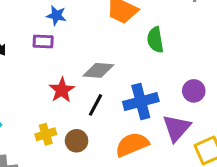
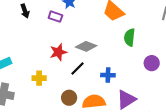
purple circle: (194, 91) -> (152, 63), moved
blue cross: (141, 102) -> (108, 75), size x0.6
brown circle: (77, 141) -> (69, 98), moved

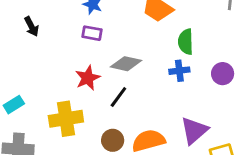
purple rectangle: (55, 17) -> (92, 33), moved
blue cross: (108, 75) -> (179, 71), moved
yellow cross: (39, 78) -> (66, 119), size x1.6

